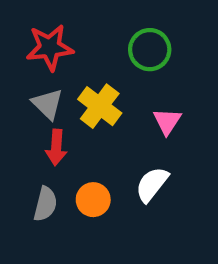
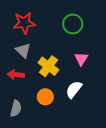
yellow cross: (100, 106) -> (48, 66), moved
red arrow: (56, 147) -> (16, 75), moved, turned 91
gray semicircle: (45, 204) -> (16, 108), moved

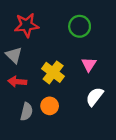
gray triangle: (23, 50) -> (14, 55), moved
white semicircle: (74, 89) -> (95, 97), moved
gray semicircle: (16, 108) -> (27, 112), moved

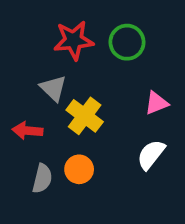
red star: (27, 25) -> (74, 40), moved
gray triangle: (14, 55) -> (53, 88), moved
pink triangle: (89, 64) -> (156, 103), moved, turned 35

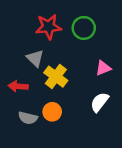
gray semicircle: (42, 179) -> (28, 118), turned 90

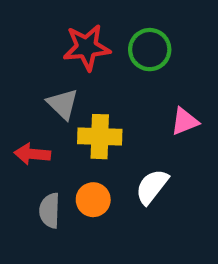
yellow cross: (56, 77) -> (100, 137), turned -35
white semicircle: (100, 102) -> (152, 187), moved
gray semicircle: (28, 118) -> (50, 211), turned 78

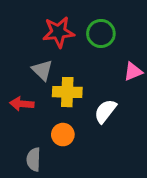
pink triangle: (185, 121) -> (133, 72), moved
white semicircle: (152, 187) -> (105, 111), moved
gray semicircle: (50, 211) -> (34, 159), moved

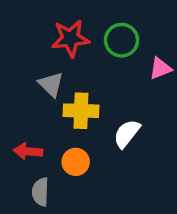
pink triangle: (133, 72) -> (160, 68), moved
red arrow: (22, 104) -> (28, 151), moved

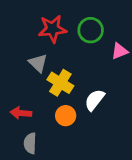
yellow cross: (81, 111) -> (60, 83), turned 30
orange circle: (76, 162) -> (66, 116), moved

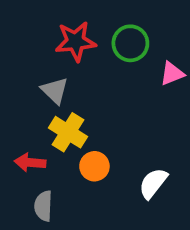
yellow cross: (60, 83) -> (68, 132), moved
white semicircle: (95, 100) -> (153, 183), moved

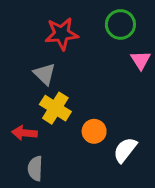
green circle: (130, 43) -> (120, 24), moved
pink triangle: (172, 74) -> (141, 60), turned -40
orange circle: (94, 166) -> (94, 131), moved

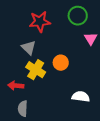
orange circle: (94, 131) -> (61, 63), moved
white semicircle: (125, 150) -> (81, 97), turned 60

